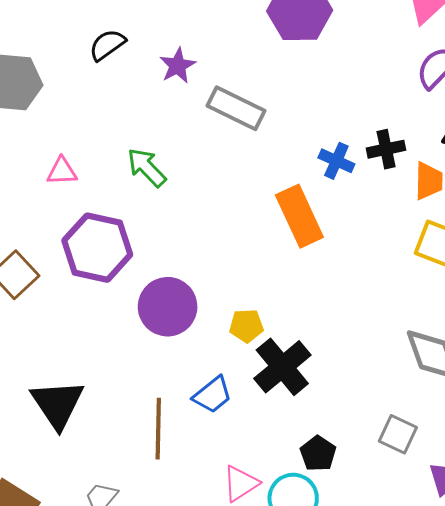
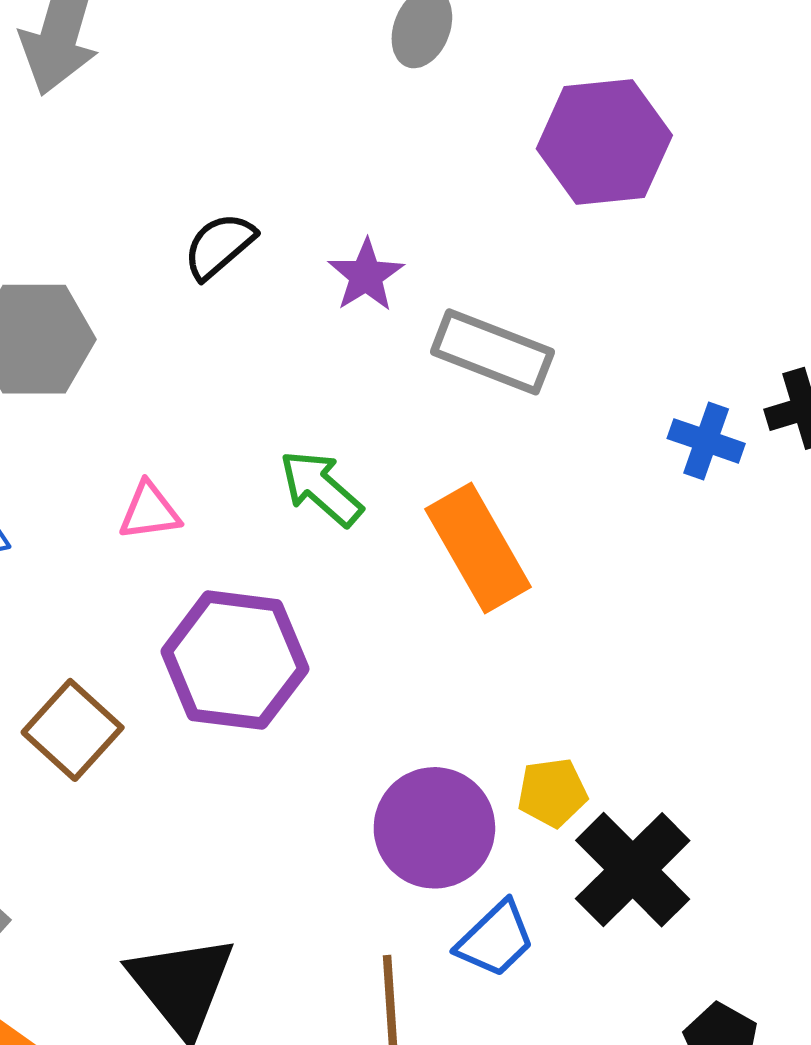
orange rectangle: (299, 216) -> (478, 548), moved
purple circle: (168, 307) -> (434, 828), moved

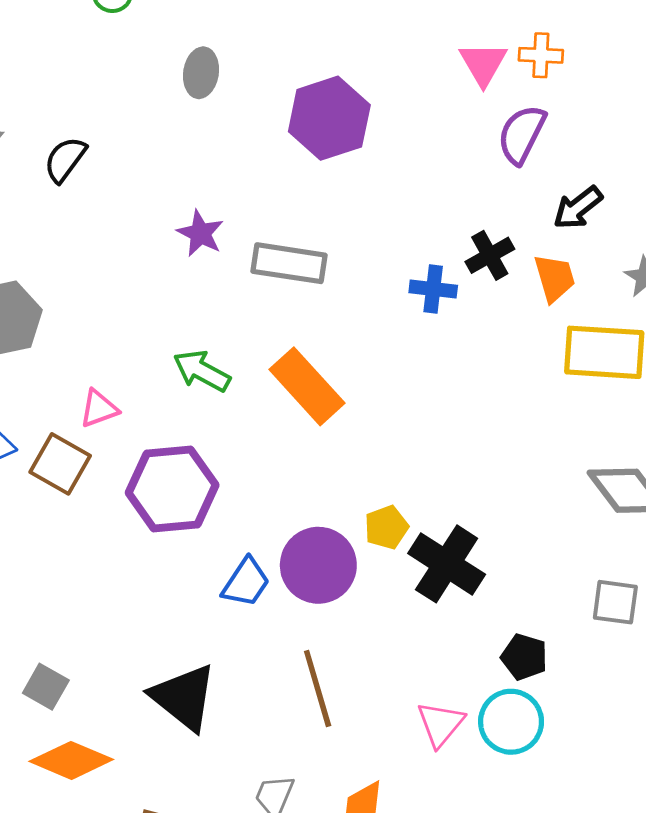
black semicircle: (219, 246) -> (65, 159), moved
brown square: (73, 730) -> (60, 464), moved
blue trapezoid: (495, 939) -> (246, 583), moved

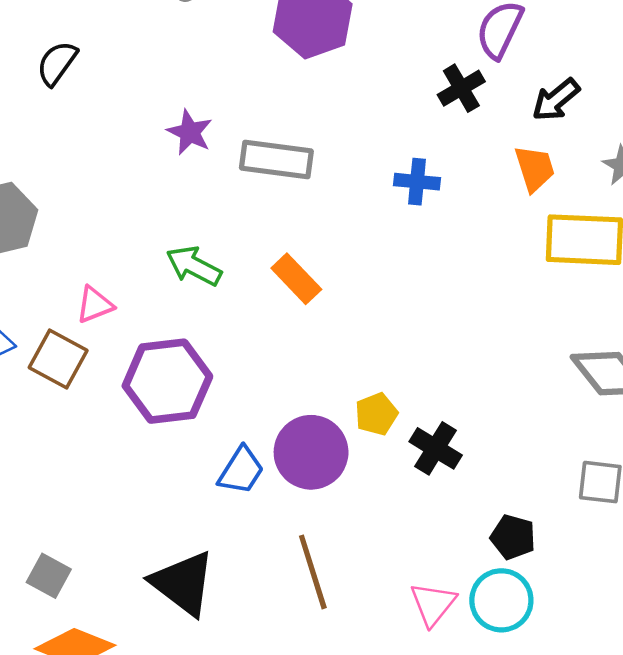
black cross: (490, 255) -> (461, 88), moved
orange rectangle: (307, 386) -> (296, 279), size x0.7
black cross: (447, 564) -> (436, 448), size x0.7

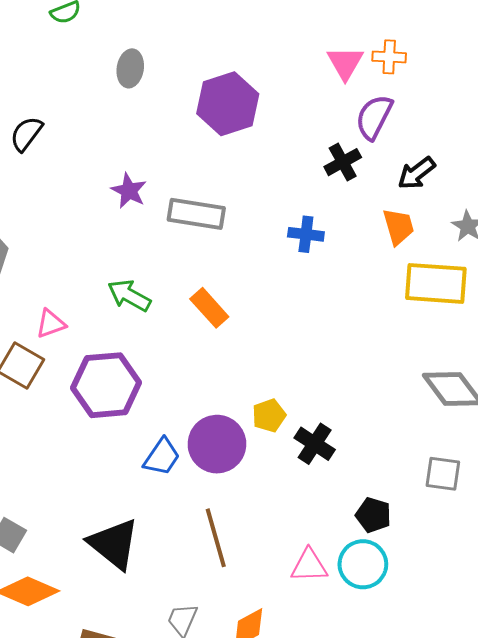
pink triangle: (433, 604) -> (309, 566), turned 48

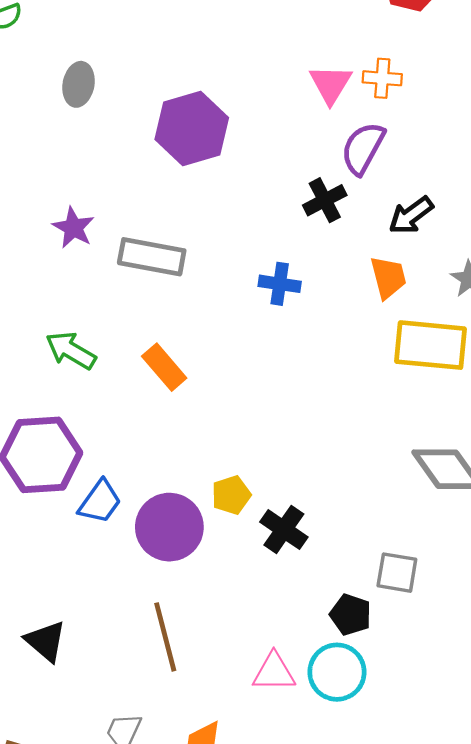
blue trapezoid: (162, 457) -> (100, 502), moved
gray square: (443, 474) -> (397, 573), moved
black triangle: (114, 544) -> (46, 641), size x0.7

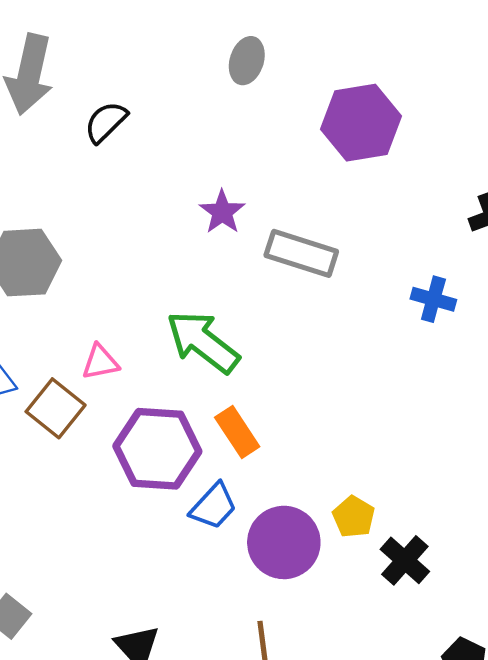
green arrow: (71, 350) -> (203, 342), size x1.4
orange rectangle: (164, 367) -> (237, 432), moved
yellow pentagon: (231, 495) -> (354, 517), turned -30

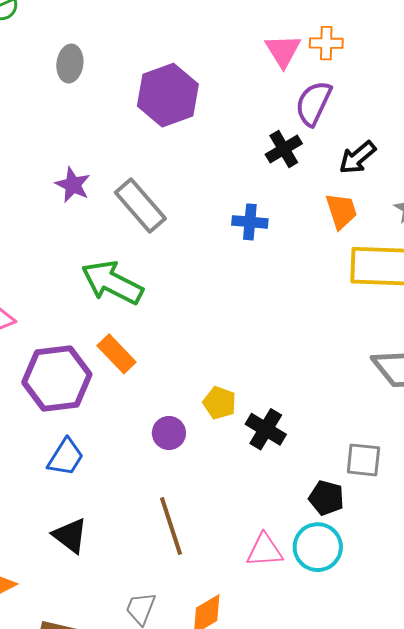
gray rectangle: (301, 253) -> (140, 206), turned 42
green arrow: (203, 342) -> (112, 282), moved
blue trapezoid: (214, 506) -> (66, 457), moved
purple circle: (284, 542) -> (169, 433), size x0.6

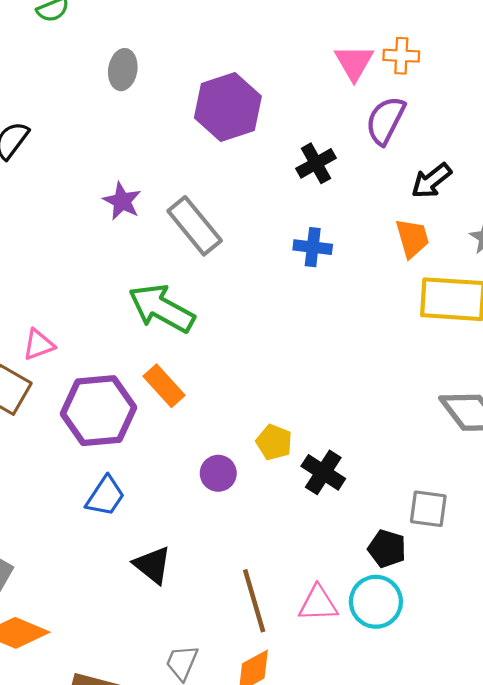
black cross: (284, 149) -> (316, 163), moved
brown line: (171, 526) -> (254, 601), moved
black triangle: (70, 536) -> (153, 565), moved

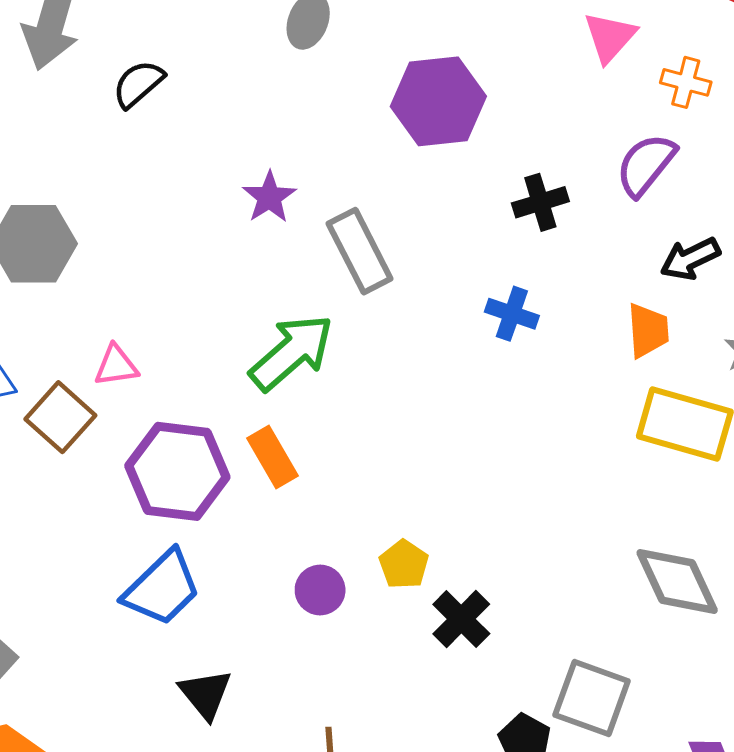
pink triangle: (354, 63) -> (610, 37), moved
green arrow: (162, 308) -> (291, 352), turned 98
blue trapezoid: (105, 496) -> (162, 588), size x1.4
gray square: (428, 509) -> (592, 698), size x1.4

